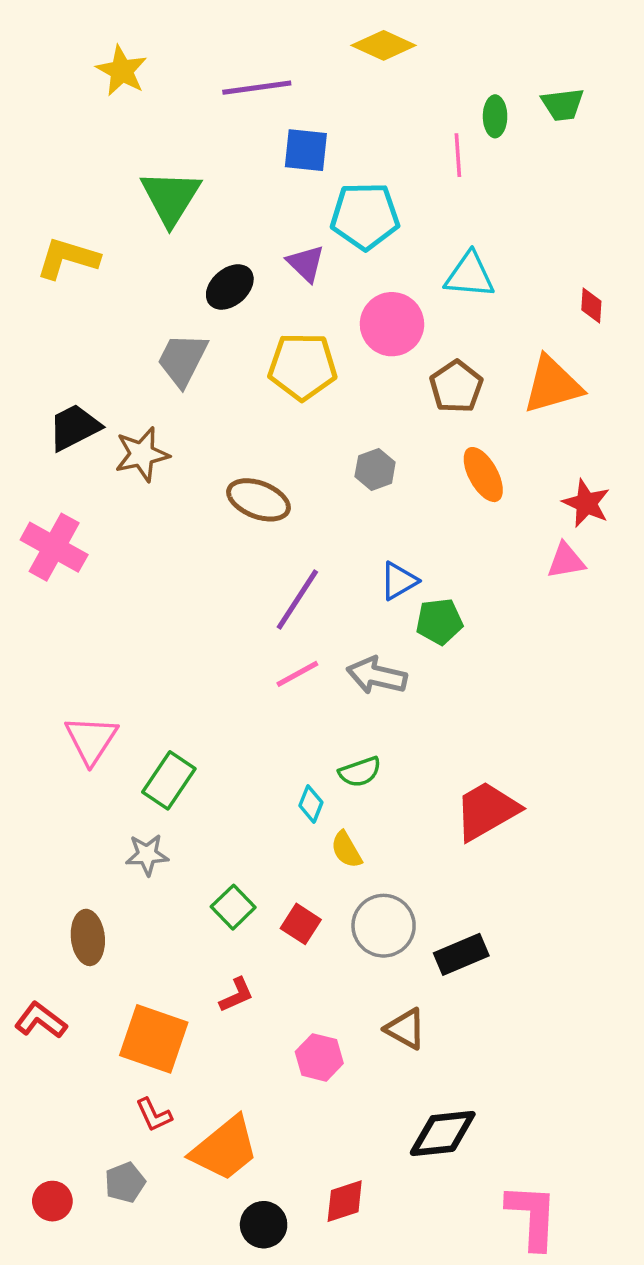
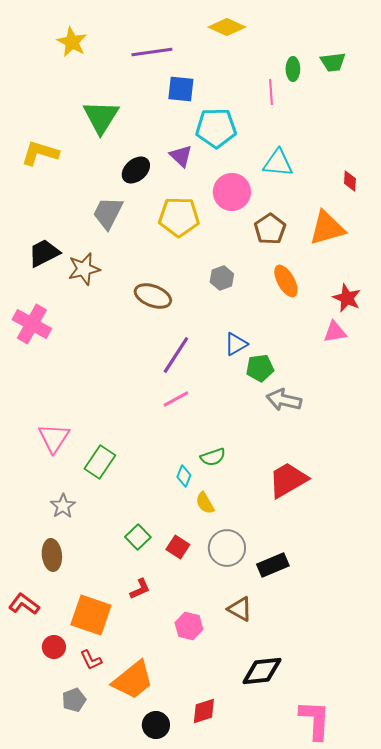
gray arrow: (377, 676) -> (284, 400), moved
gray star: (147, 855) -> (63, 506), moved, turned -30
red circle: (52, 1201) -> (54, 647), moved

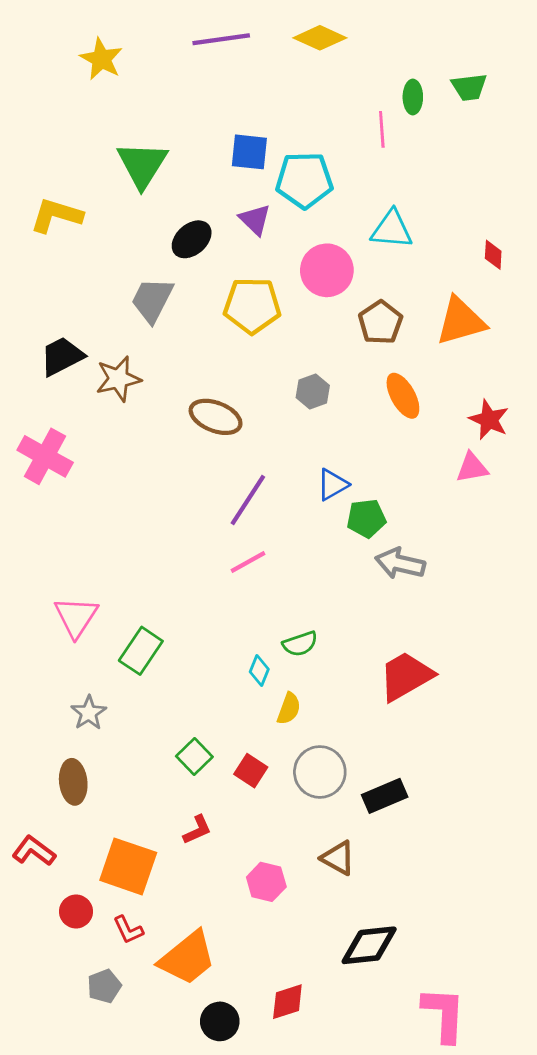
purple line: (152, 52) -> (221, 39), moved
blue square: (181, 89) -> (249, 152), moved
yellow semicircle: (205, 503) -> (289, 709), turned -130

